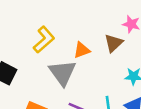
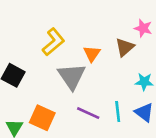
orange triangle: (82, 50) -> (92, 54), turned -36

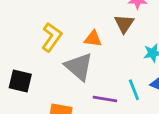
orange triangle: (92, 54) -> (93, 39), turned -42

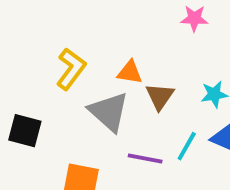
brown triangle: (124, 24) -> (160, 96), moved
cyan line: (134, 90) -> (187, 146), turned 50

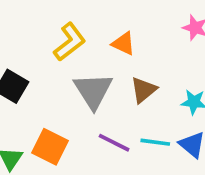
orange triangle: (130, 72) -> (123, 44), moved
cyan line: (187, 146) -> (155, 142), turned 52

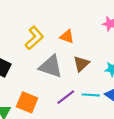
gray triangle: (93, 91) -> (51, 66), turned -35
purple line: (114, 143) -> (66, 97), turned -60

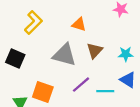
yellow L-shape: (34, 38) -> (33, 22), moved
cyan line: (91, 95) -> (105, 91), moved

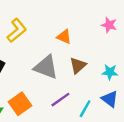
cyan line: (105, 91) -> (85, 109), turned -66
orange square: (43, 92) -> (20, 104), turned 30

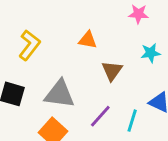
gray triangle: (46, 67) -> (60, 94), moved
cyan star: (110, 72) -> (151, 53), moved

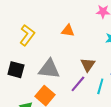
brown triangle: (112, 71) -> (88, 65), moved

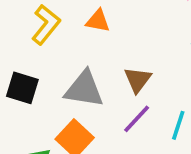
orange triangle: (68, 31) -> (98, 21), moved
brown triangle: (88, 65) -> (138, 80), moved

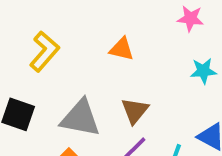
orange triangle: (98, 21) -> (122, 49), moved

